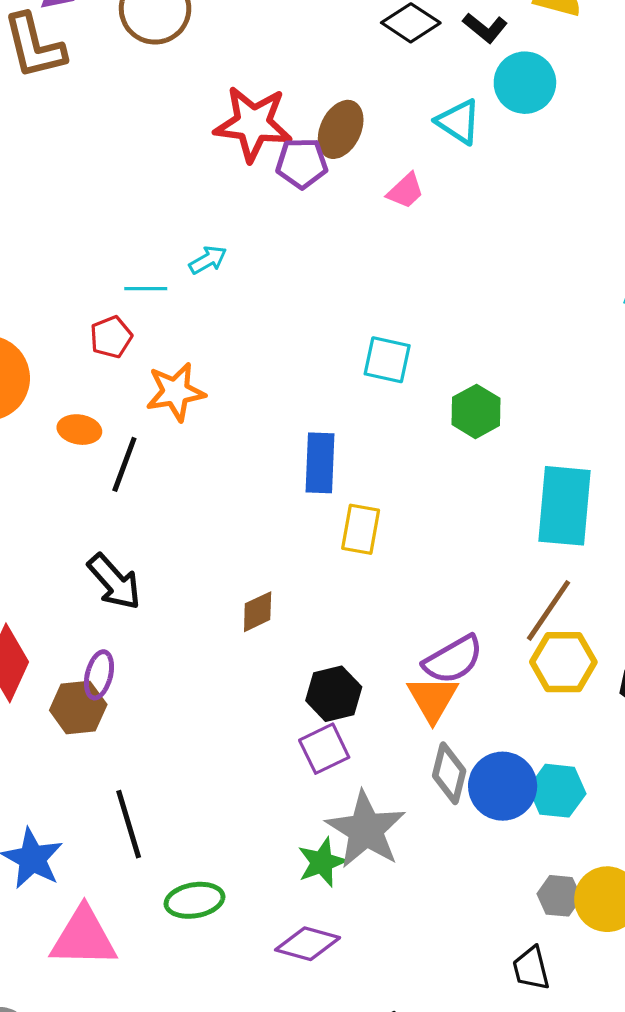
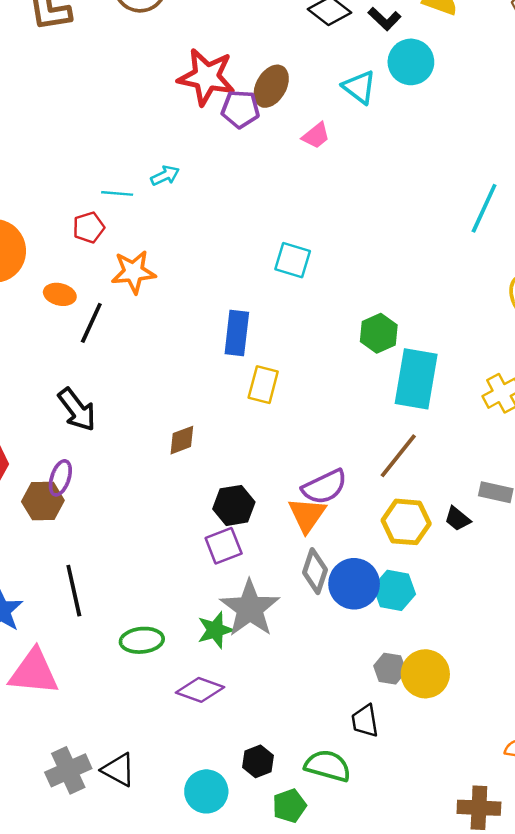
green hexagon: (476, 411) -> (379, 333), moved
yellow hexagon: (563, 662) -> (406, 522), moved
green ellipse: (195, 900) -> (142, 640), moved

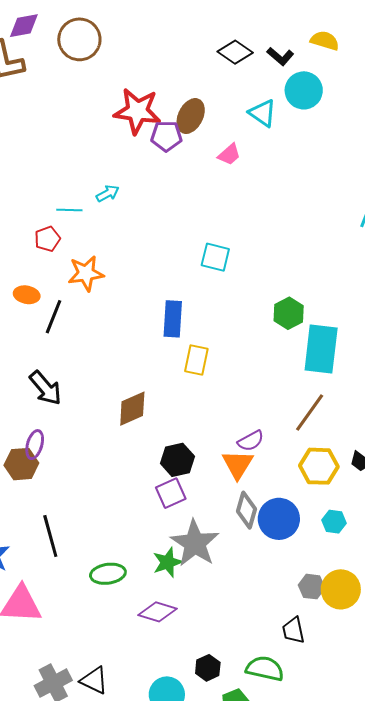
brown diamond: (182, 440) -> (132, 409), size x1.4
purple semicircle: (325, 487) -> (251, 441), size x0.7
cyan hexagon: (394, 590) -> (334, 522), moved, size x0.7

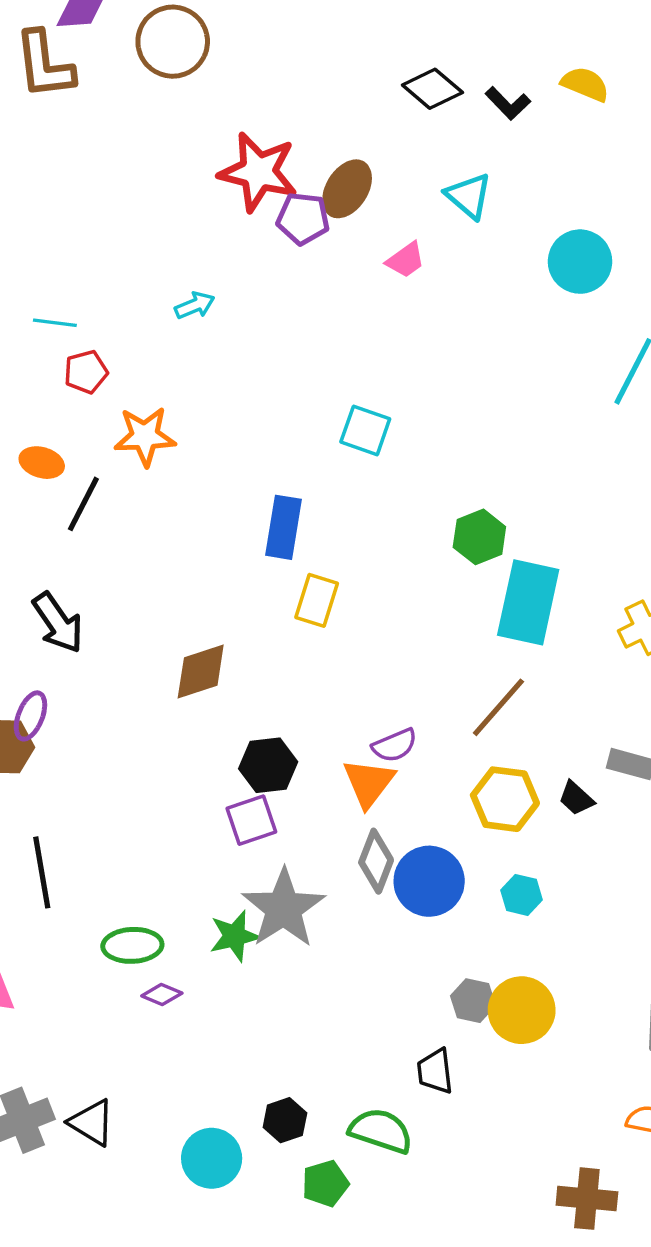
cyan circle: (304, 90) -> (580, 262), moved
cyan line: (69, 210) -> (55, 323), moved
purple diamond: (157, 612) -> (162, 994), moved, size x0.6

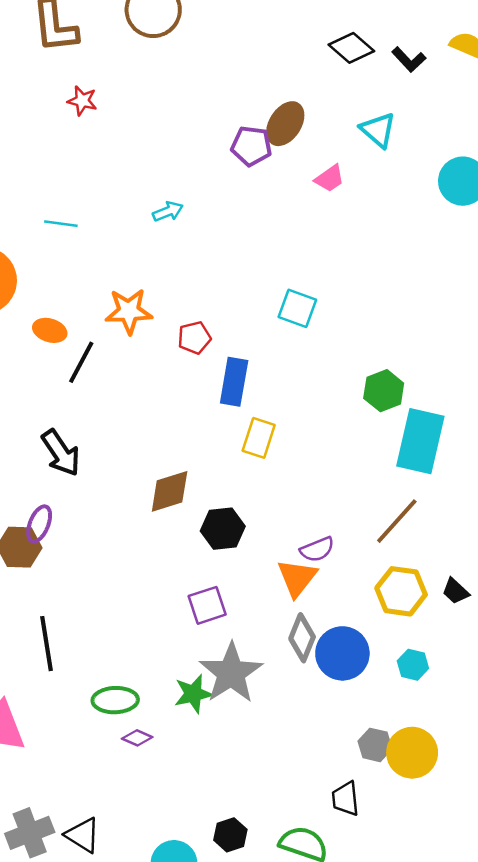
red star: (258, 172) -> (82, 101), moved, size x0.5
red pentagon: (86, 372) -> (194, 338), moved
black hexagon: (268, 765) -> (223, 529), moved

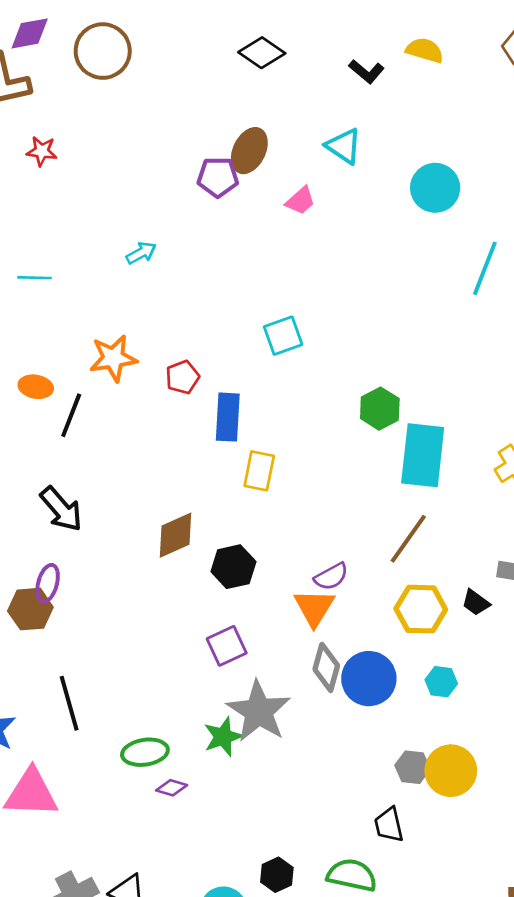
black diamond: (351, 48) -> (262, 53), moved
cyan square: (297, 308) -> (283, 336), turned -33

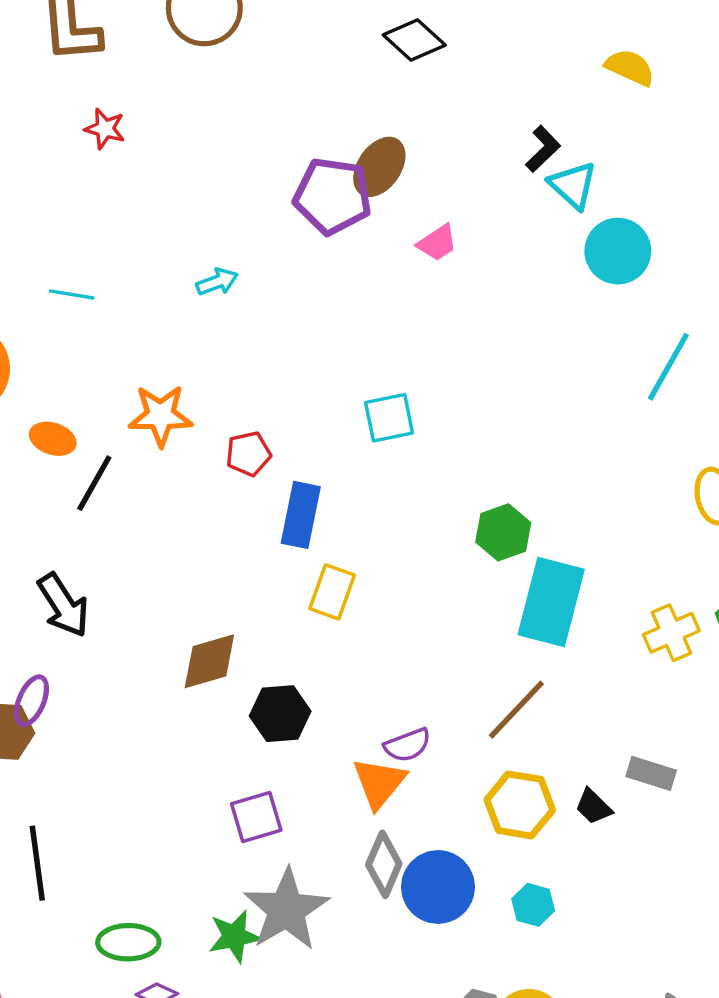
black L-shape: (367, 71) -> (543, 149), moved, turned -92
cyan triangle: (344, 146) -> (573, 185), moved
purple pentagon: (218, 177) -> (333, 196), size x1.4

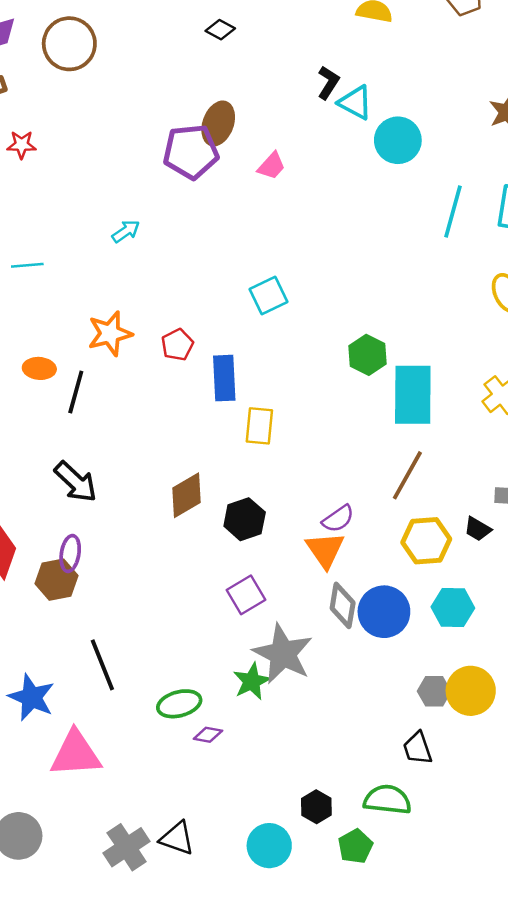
black diamond: (414, 40) -> (220, 30), size x0.7
cyan hexagon: (533, 905) -> (453, 607), size x1.4

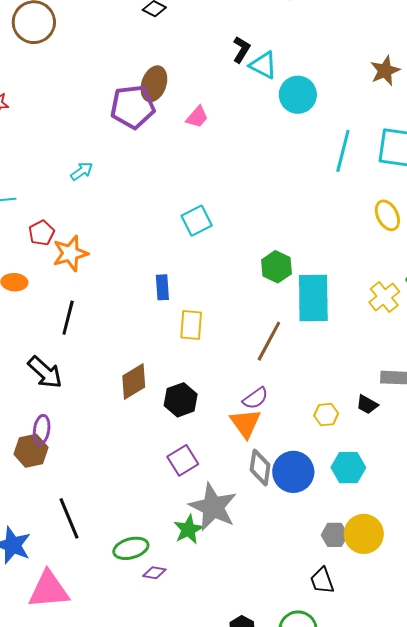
red pentagon: (177, 345) -> (41, 233), moved
blue rectangle: (224, 378) -> (162, 287), size x0.7
black line: (76, 392) -> (68, 318), moved
brown line: (407, 475) -> (269, 341), moved
yellow hexagon: (426, 541) -> (326, 415), size x0.6

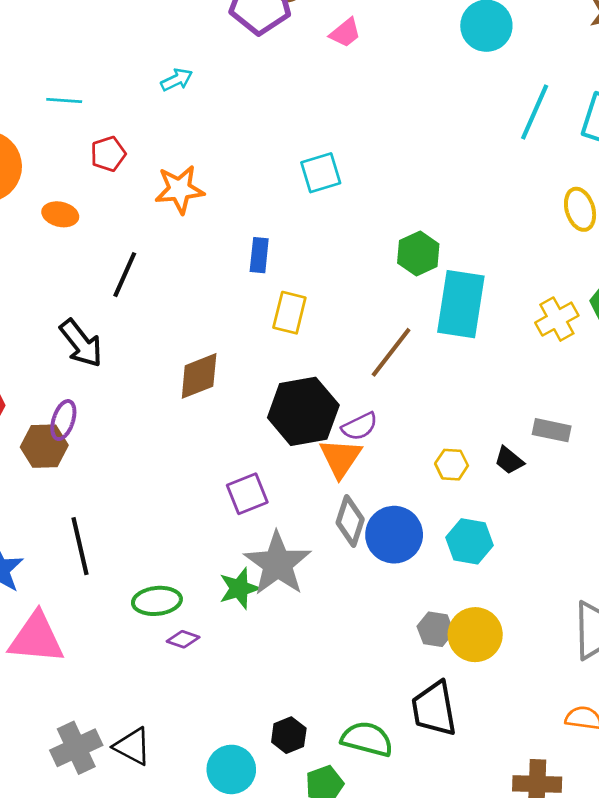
orange star: (70, 253) -> (180, 189), moved
black hexagon: (181, 400) -> (303, 411), moved, size x1.5
black trapezoid: (322, 581) -> (434, 709), moved, size x1.5

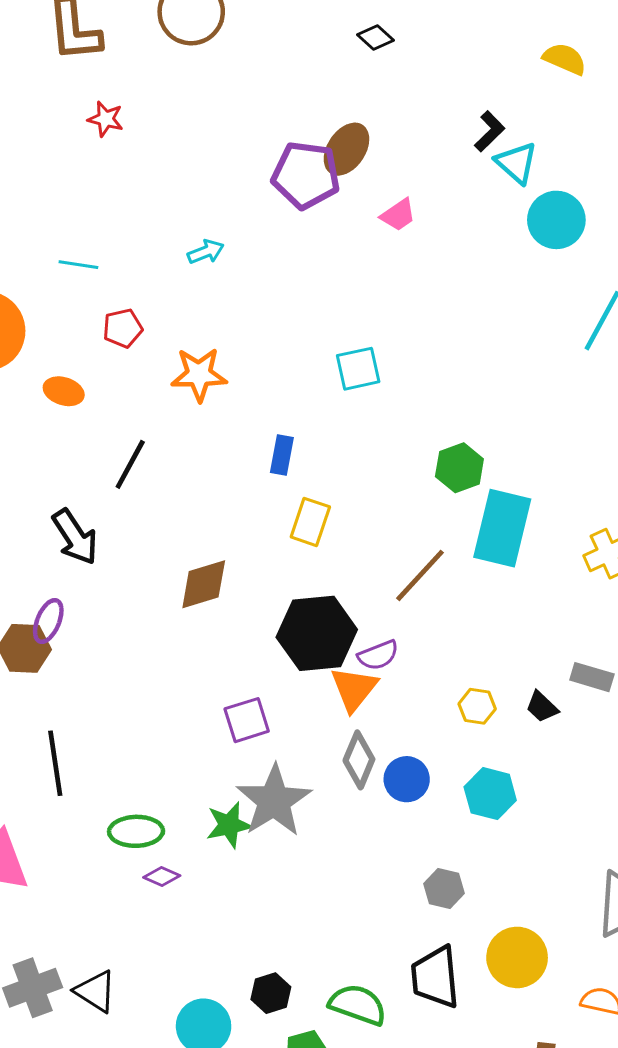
blue circle: (394, 535) -> (407, 779), size x0.7
yellow circle: (475, 635) -> (517, 957), moved

